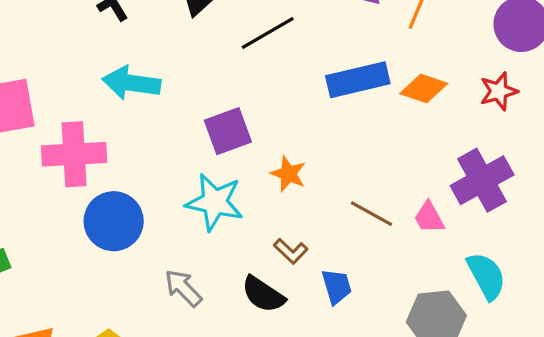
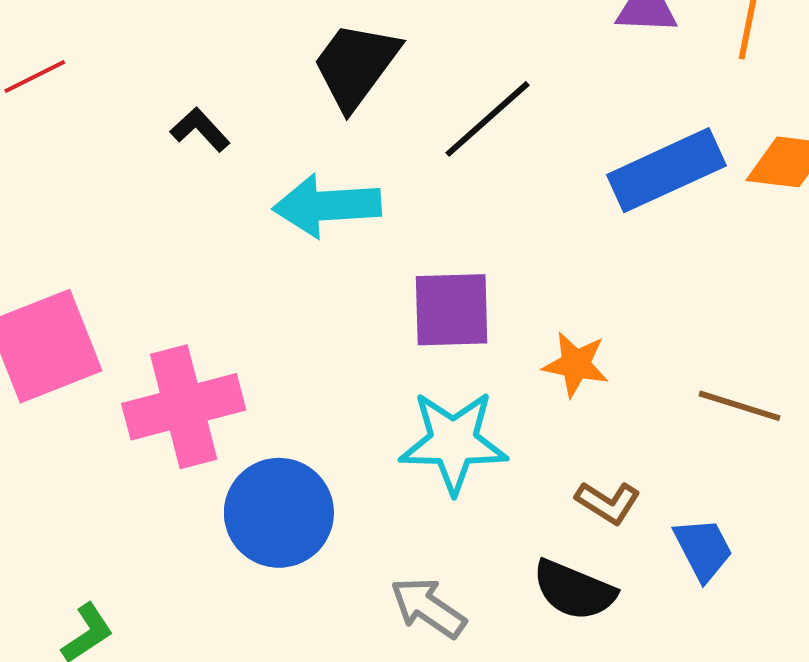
cyan arrow: (131, 83) -> (327, 206), moved
purple square: (228, 131) -> (452, 310), turned 30

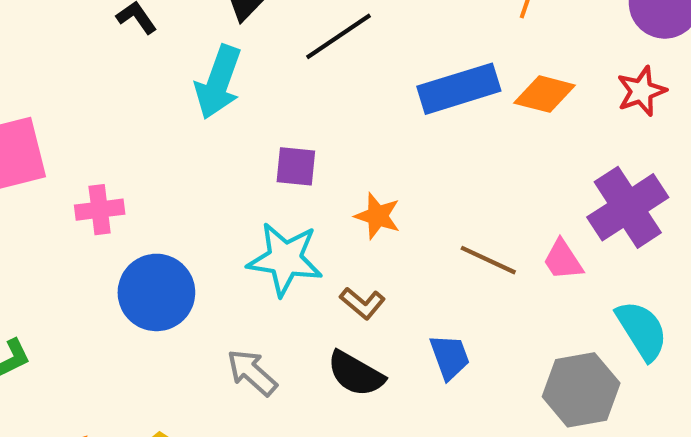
cyan arrow: (327, 206) -> (218, 82), turned -74
purple square: (452, 310) -> (296, 166), size x0.7
pink cross: (184, 407) -> (100, 210), size x0.6
brown L-shape: (608, 503) -> (362, 303), moved

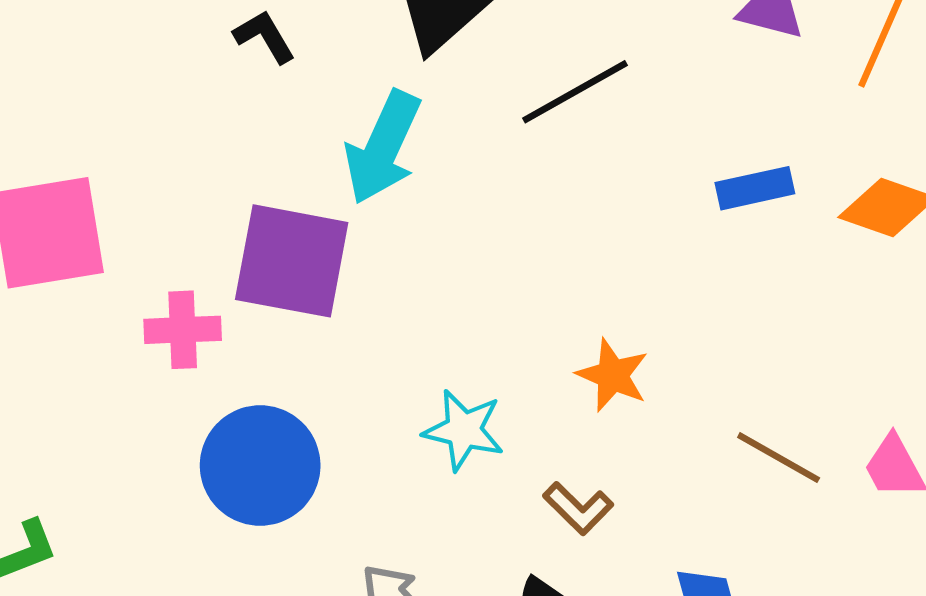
blue rectangle: (459, 89) -> (755, 188), size x0.6
purple square: (296, 166) -> (292, 261), moved, size x1.8
cyan star: (285, 259) -> (464, 430), size x0.7

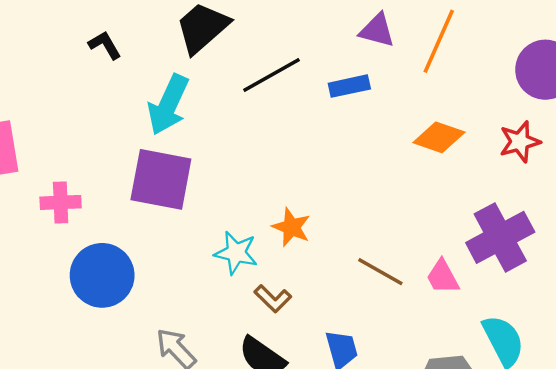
blue rectangle: (755, 188) -> (349, 86), moved
purple square: (292, 261) -> (161, 179), moved
cyan star: (464, 430) -> (236, 253), moved

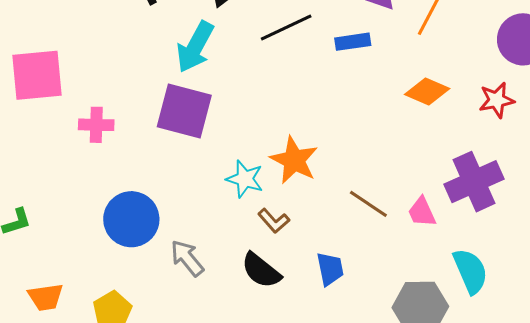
orange star: (291, 227) -> (294, 160), size x1.4
blue circle: (102, 275) -> (131, 219), moved

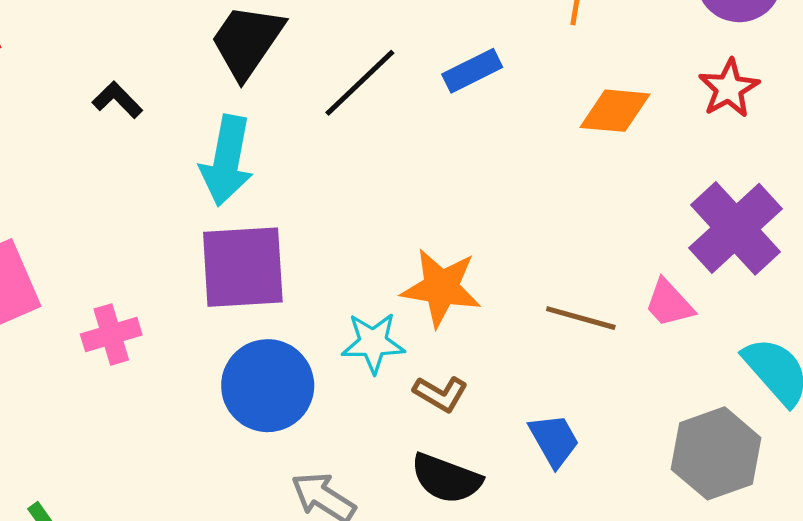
blue circle: (131, 219) -> (268, 386), moved

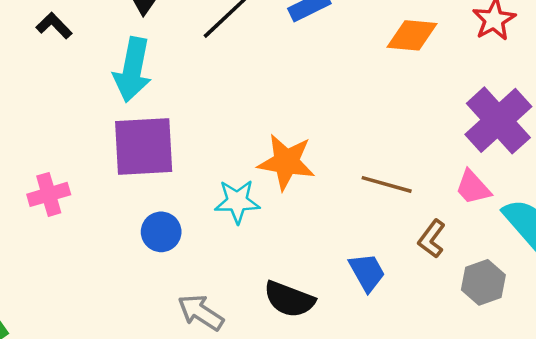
pink trapezoid: (669, 303) -> (473, 187), moved
blue circle: (268, 386) -> (161, 232), size x0.6
brown L-shape: (440, 394) -> (432, 239), moved, turned 96
gray hexagon: (716, 453) -> (483, 282), size x0.7

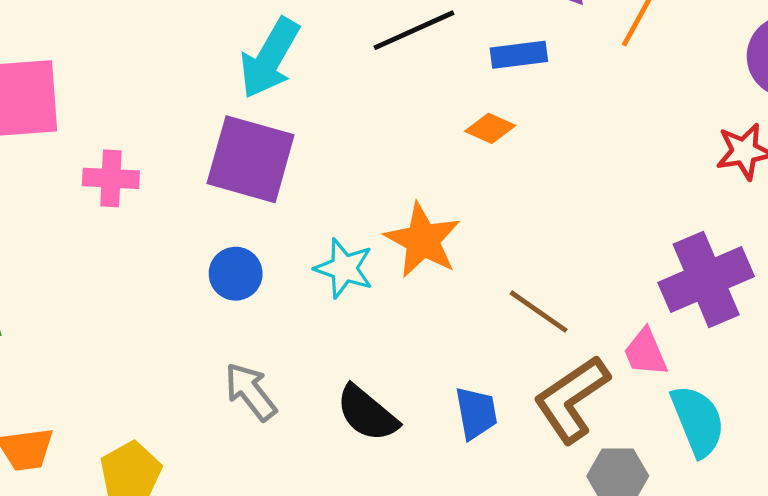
orange diamond: (412, 35) -> (490, 128), moved, size x0.7
brown L-shape: (432, 239) -> (572, 399), size x1.8

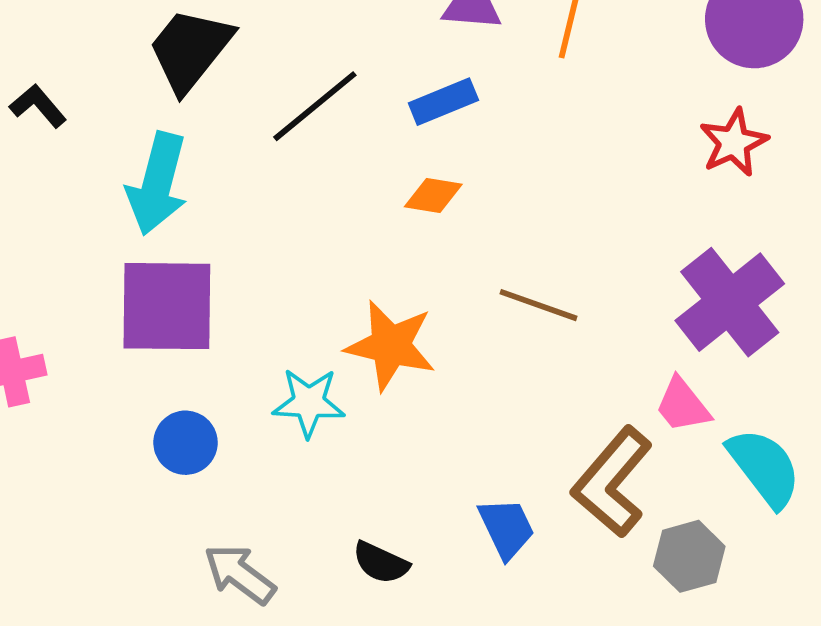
brown line: (539, 312) -> (538, 305), moved
black semicircle: (367, 413) -> (381, 563), size x0.7

